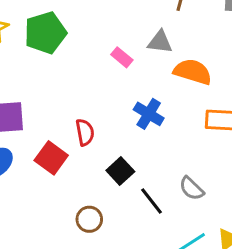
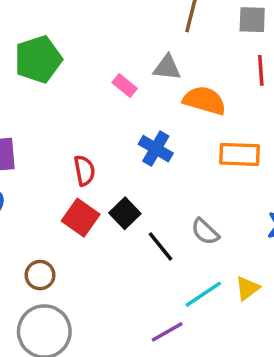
red square: (51, 158) -> (81, 218), moved
brown circle: (89, 219) -> (40, 275), moved

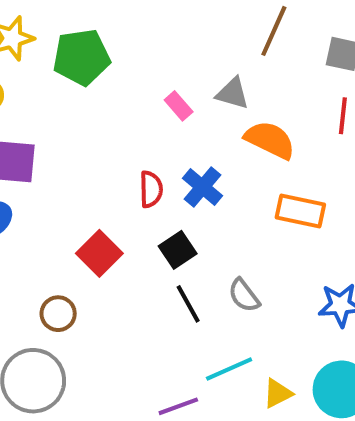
red semicircle: (84, 170) -> (151, 189), moved
black square: (125, 213) -> (178, 250), moved
brown circle: (40, 275) -> (58, 314), moved
yellow triangle: (247, 288) -> (278, 393), moved

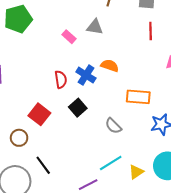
orange semicircle: (270, 140) -> (110, 66), moved, size x0.7
orange rectangle: (300, 211) -> (138, 97), moved
black line: (188, 304) -> (43, 165), moved
brown circle: (58, 314) -> (19, 138), moved

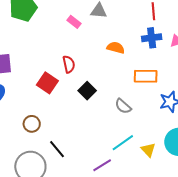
blue cross: (86, 75) -> (152, 38), moved, turned -36
red square: (39, 114) -> (47, 83), moved
yellow triangle: (136, 172) -> (148, 150), turned -35

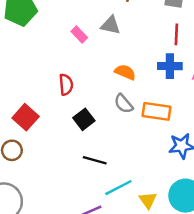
red square: (47, 83) -> (26, 117), moved
gray semicircle: (123, 106) -> (124, 104), moved
black line: (57, 149) -> (95, 160), moved, turned -42

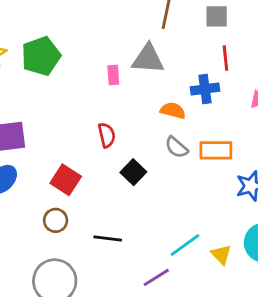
gray triangle: (111, 25) -> (148, 59), size x1.4
pink rectangle: (79, 34) -> (113, 75), turned 49
blue cross: (170, 66) -> (205, 89), moved
black line: (95, 160) -> (108, 239), moved

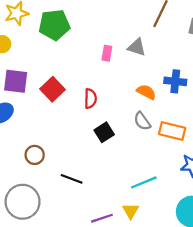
gray triangle: (148, 59) -> (137, 47), size x0.7
red square: (66, 180) -> (52, 89), moved
cyan line: (185, 245) -> (144, 182), moved
yellow triangle: (221, 254) -> (131, 211), moved

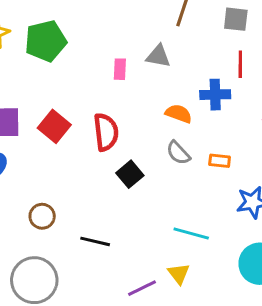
red semicircle: (90, 99) -> (106, 132), size x1.4
orange rectangle: (172, 131) -> (220, 161), size x0.6
cyan line: (144, 182) -> (191, 234), turned 45

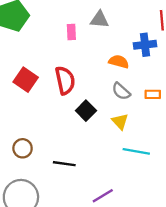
yellow triangle: (179, 274) -> (120, 121), moved

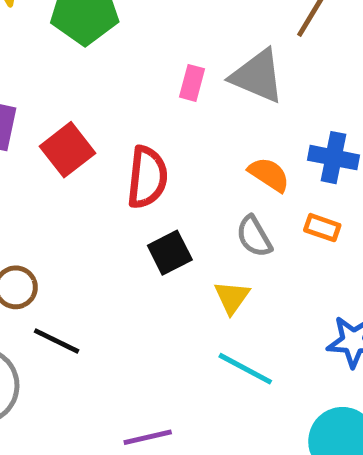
gray triangle: (99, 20) -> (257, 76), size x1.4
orange rectangle: (153, 94) -> (322, 228), moved
black line: (64, 164) -> (57, 341), moved

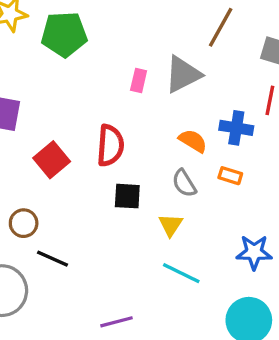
gray triangle: (257, 76) -> (183, 74), turned -48
red square: (67, 150) -> (52, 160), moved
black square: (170, 253) -> (127, 196), turned 32

